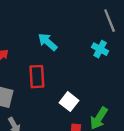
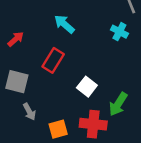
red rectangle: (37, 77) -> (53, 60), turned 35

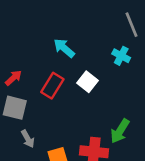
red arrow: (16, 39) -> (13, 78), moved
white square: (87, 87) -> (87, 82), moved

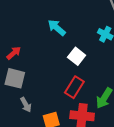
red rectangle: (52, 86) -> (74, 87), moved

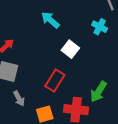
red rectangle: (74, 87) -> (55, 80), moved

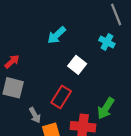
cyan arrow: (50, 20) -> (57, 35), turned -84
gray arrow: (19, 98) -> (35, 115), moved

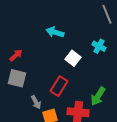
cyan arrow: (57, 35) -> (55, 32), turned 60
cyan cross: (107, 42) -> (99, 46), moved

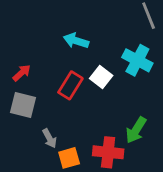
cyan cross: (99, 46) -> (137, 60), size x1.5
red rectangle: (59, 86) -> (70, 85), moved

